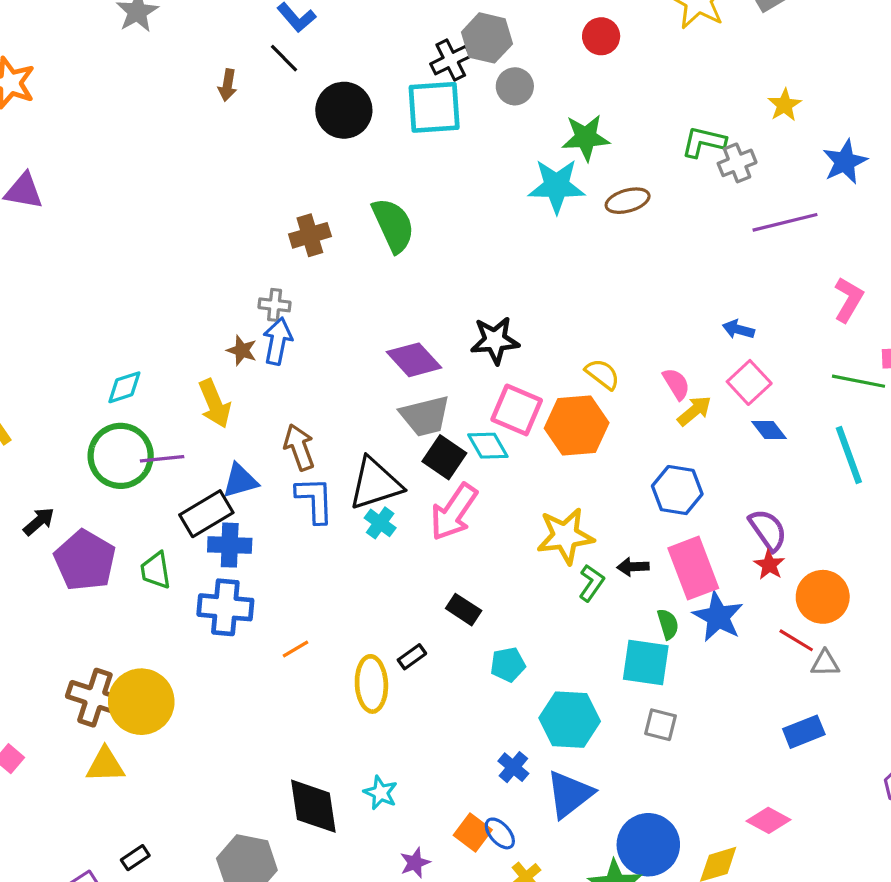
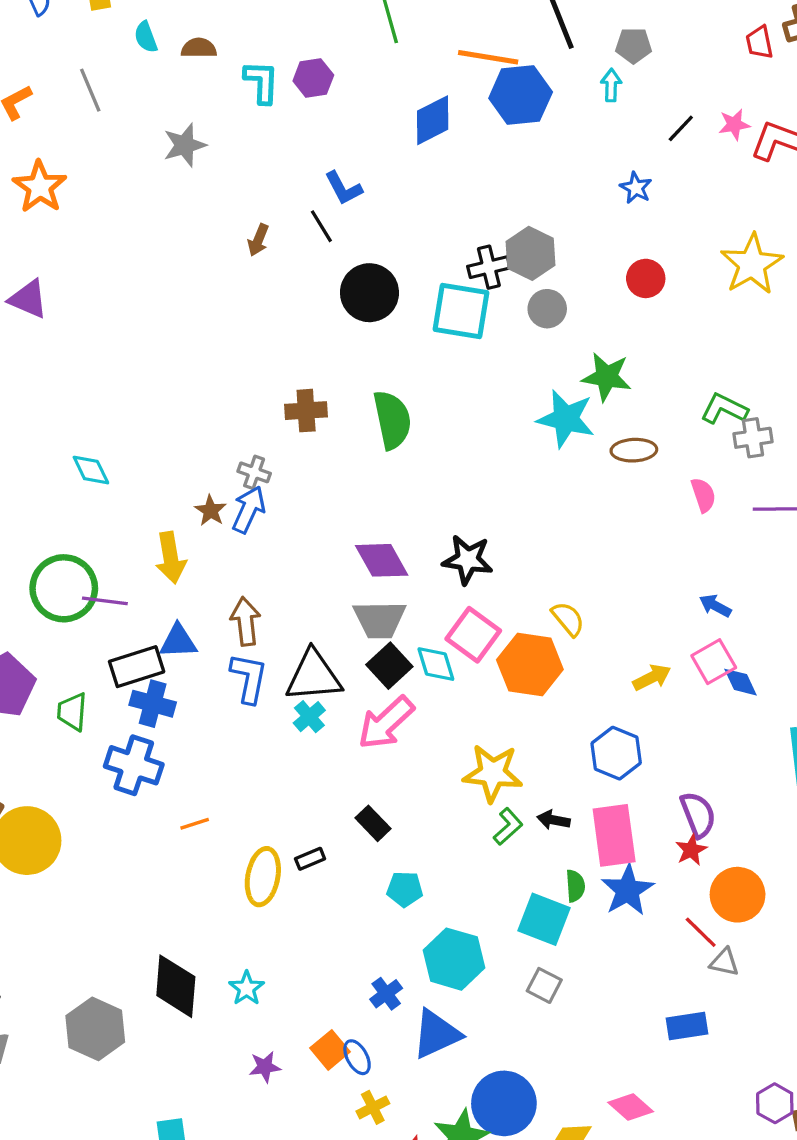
pink semicircle: (676, 384) -> (703, 495), moved
cyan diamond: (124, 387) -> (91, 470), moved, turned 69
blue diamond: (769, 430) -> (740, 682), moved

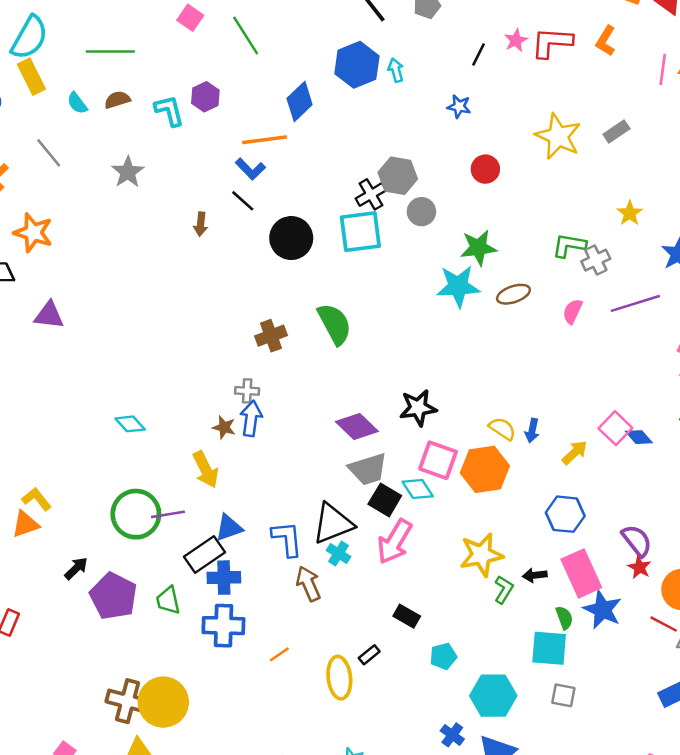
orange line: (488, 57) -> (265, 140), moved
cyan arrow: (611, 85) -> (396, 70), moved
pink semicircle: (703, 495) -> (573, 311), turned -120
blue arrow: (715, 606) -> (532, 430), moved, turned -90
brown arrow: (246, 621) -> (308, 584), moved

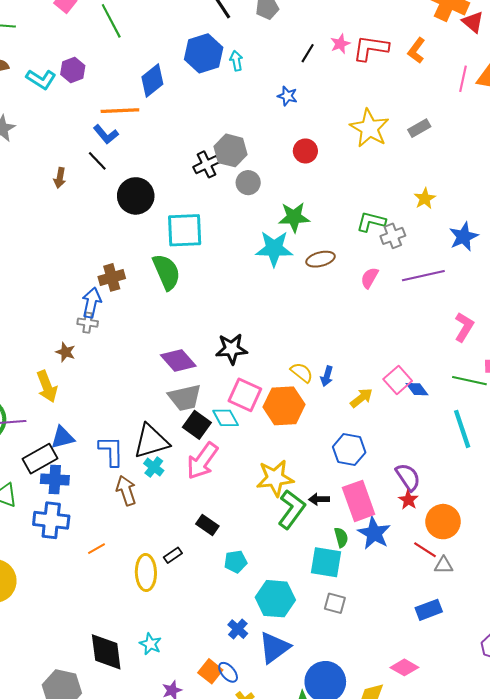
cyan L-shape: (169, 111) -> (41, 79), turned 132
cyan square: (360, 232) -> (185, 230), moved
blue arrow: (251, 419) -> (92, 303), moved
green L-shape: (504, 590) -> (292, 509), size x1.6

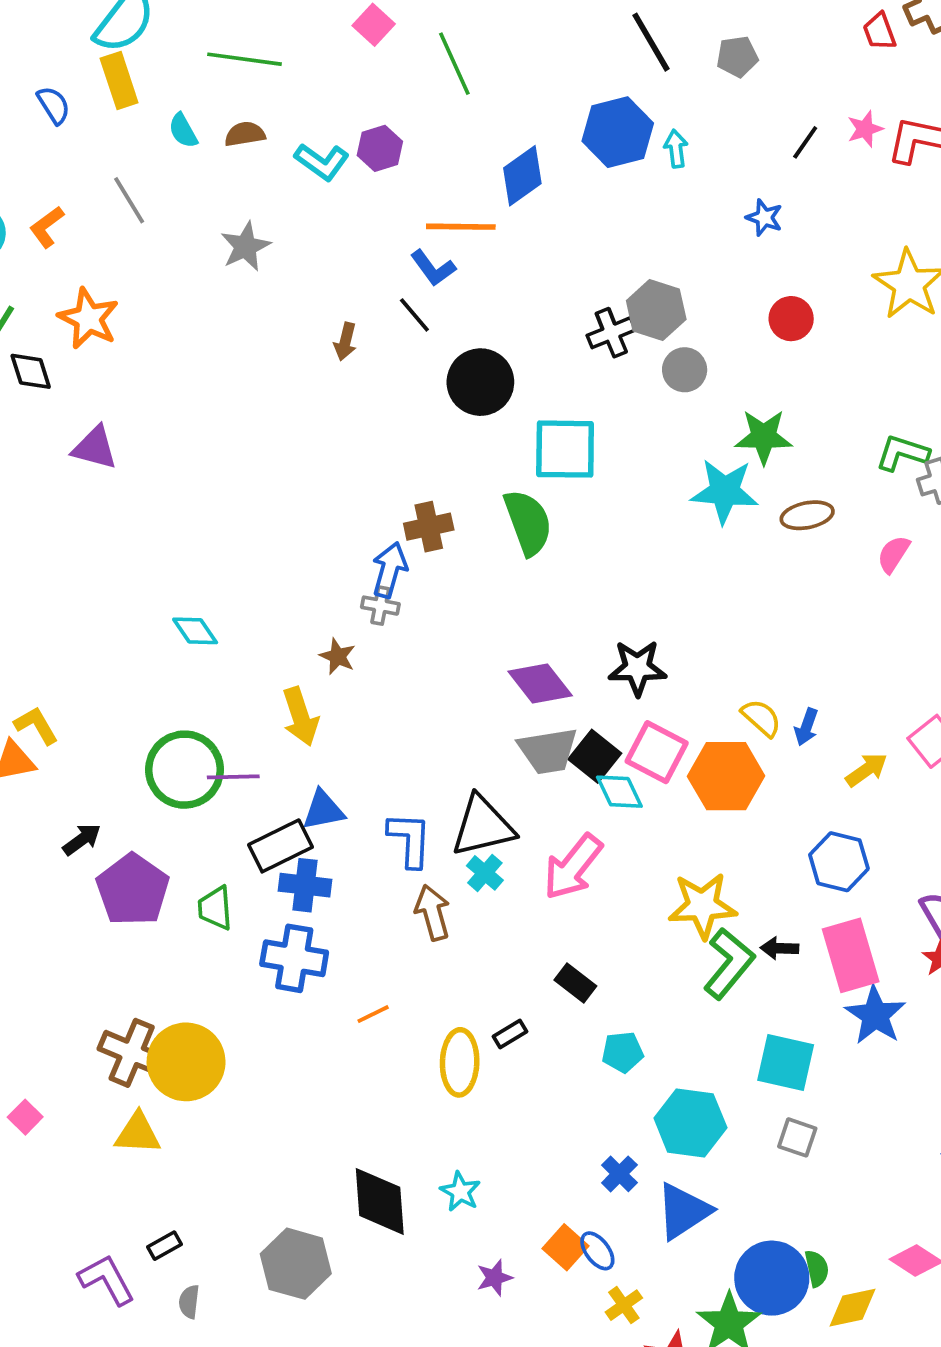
black square: (197, 425) -> (595, 756), moved
green semicircle: (341, 537) -> (817, 1268), moved

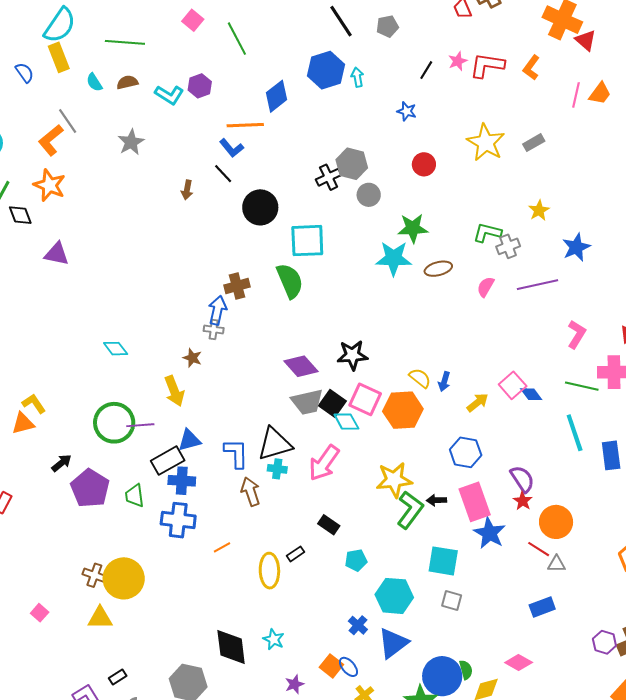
orange L-shape: (47, 227) -> (51, 140), moved, size x1.4
cyan cross: (485, 873) -> (277, 469), turned -30
brown cross: (132, 1053) -> (94, 575), size x0.7

